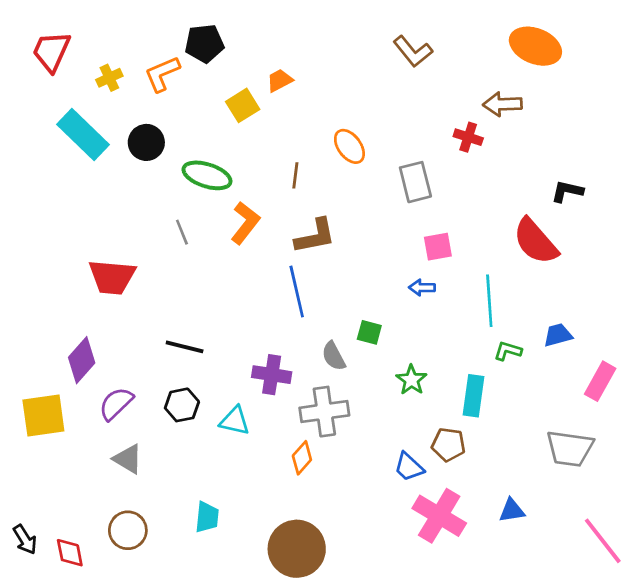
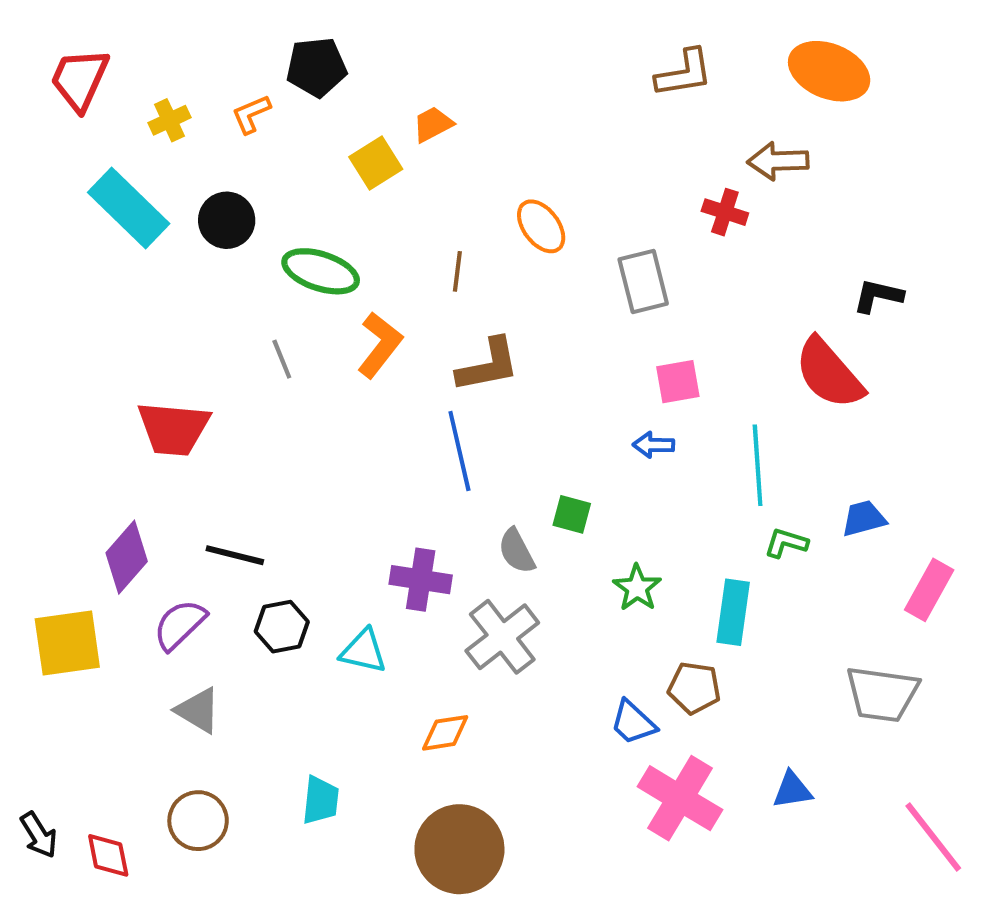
brown L-shape: (413, 51) -> (684, 73), moved, turned -60
orange L-shape: (162, 74) -> (251, 114), size x0.7
black line: (185, 347) -> (235, 555), moved
gray cross: (324, 412) -> (502, 637), turned -30
orange diamond: (302, 458) -> (445, 733), moved, turned 40

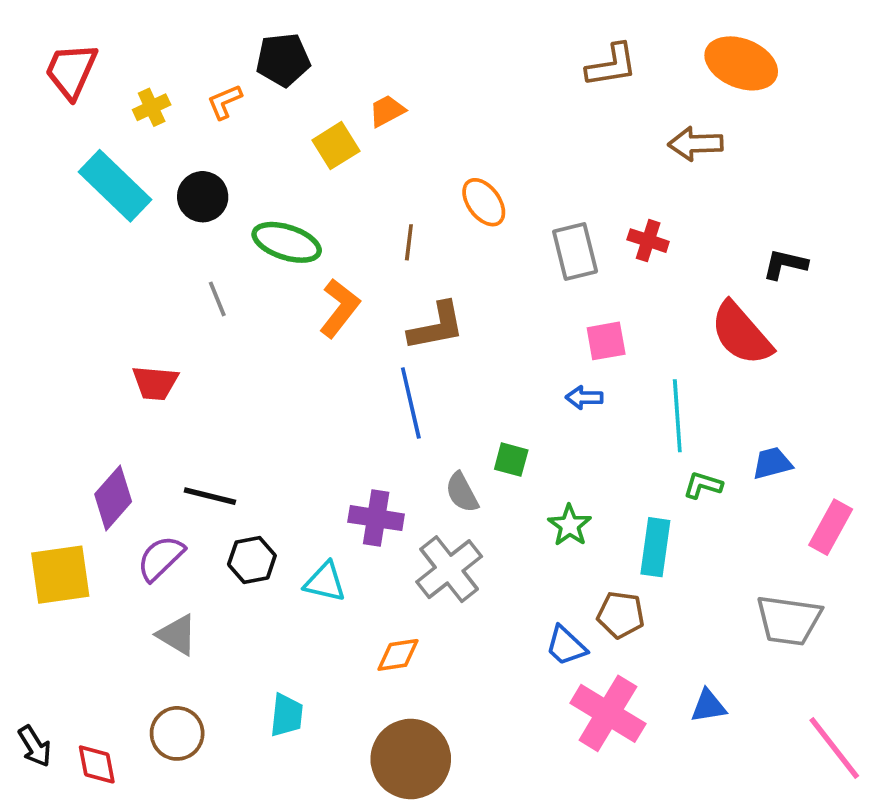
red cross: (725, 212) -> (648, 241), moved
gray line: (282, 359) -> (217, 299), moved
red trapezoid: (174, 429) -> (155, 383), size x0.7

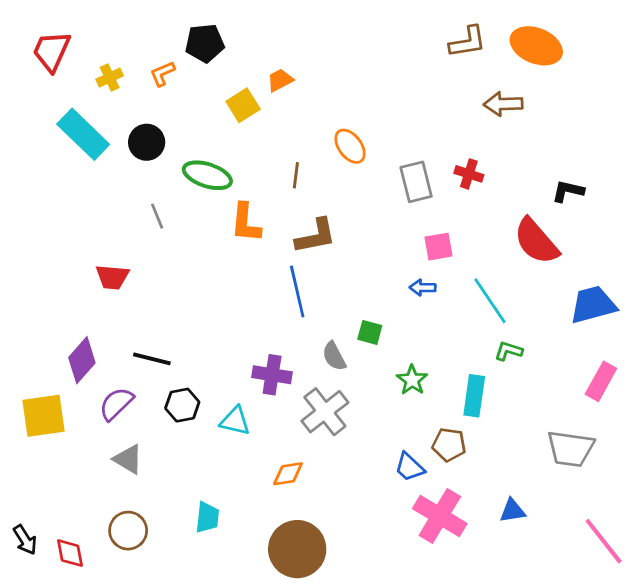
brown L-shape: (612, 65) -> (468, 42), moved
orange L-shape: (340, 308) -> (246, 223), turned 147
cyan line: (677, 416) -> (490, 301), turned -30
blue trapezoid: (772, 463) -> (593, 305), moved, size x1.6

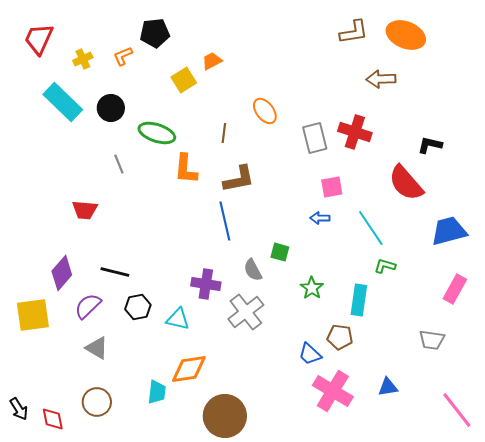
red cross: (469, 174) -> (355, 132), size x1.5
gray trapezoid: (571, 449) -> (432, 340), size x0.7
orange diamond: (288, 474) -> (189, 369), moved, size x1.5

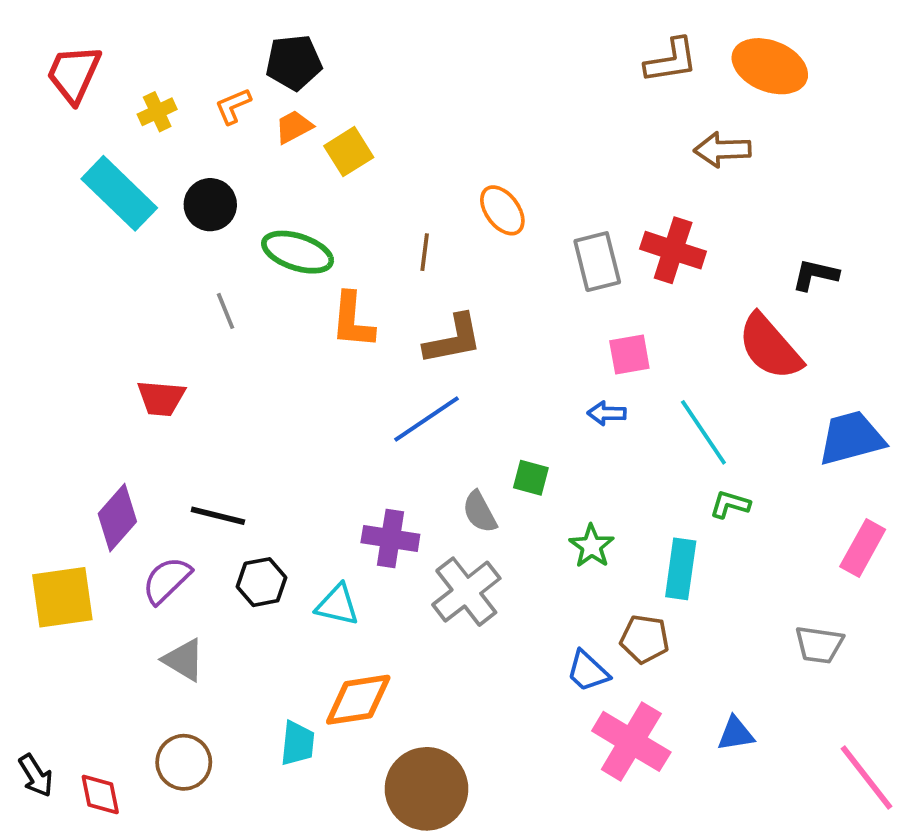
orange trapezoid: (212, 61) -> (294, 127), moved
blue line: (225, 221) -> (427, 419), turned 69

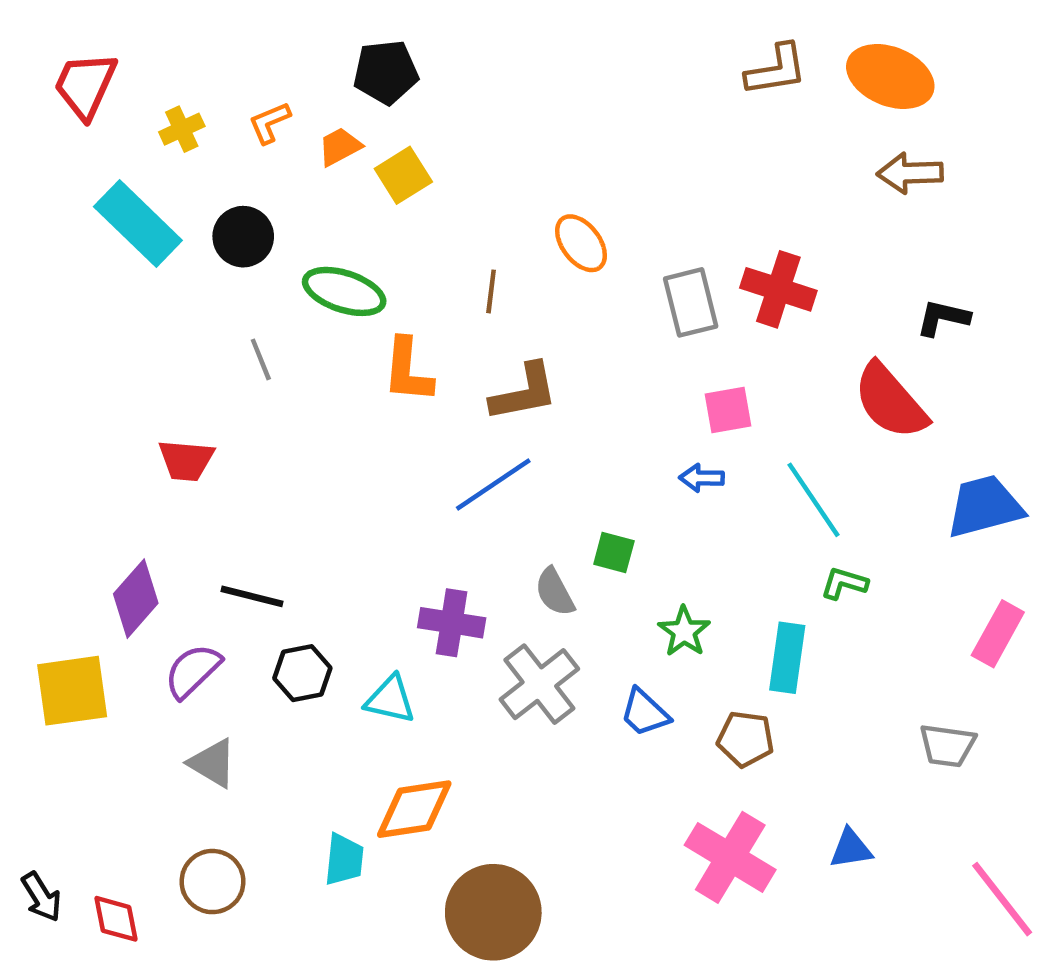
black pentagon: (294, 62) -> (386, 72), moved
brown arrow: (722, 150) -> (910, 173), moved
blue trapezoid: (588, 671) -> (645, 713), moved

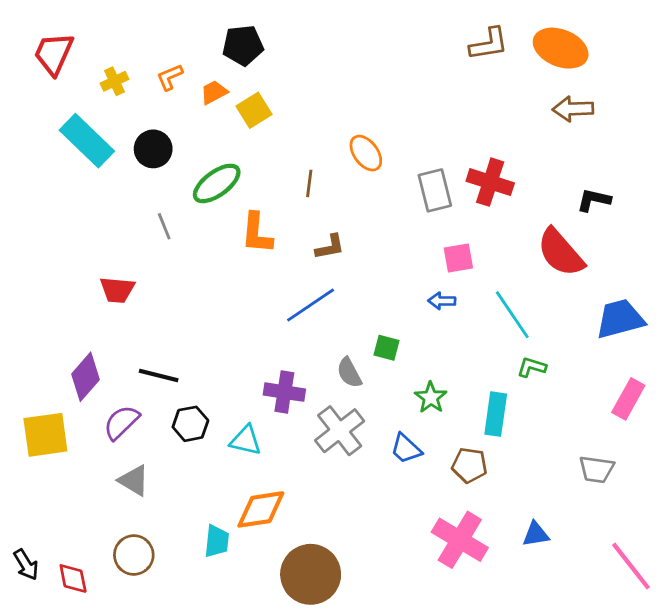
green ellipse: (344, 291) -> (217, 183), turned -54
brown L-shape: (524, 392) -> (330, 247), size x0.7

